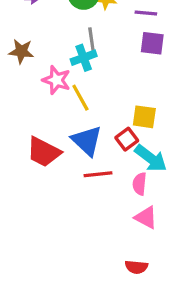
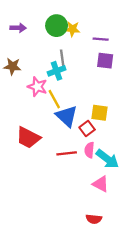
blue triangle: (87, 141) -> (67, 116), moved
cyan arrow: (151, 158) -> (107, 159), moved
pink semicircle: (140, 184) -> (89, 150), moved

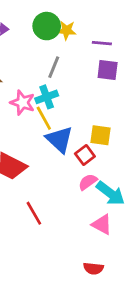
gray line: (62, 58) -> (54, 67), turned 30
cyan cross: (57, 71) -> (47, 97), moved
pink semicircle: (89, 150) -> (88, 182), turned 49
red line: (67, 153) -> (34, 213), moved, turned 66

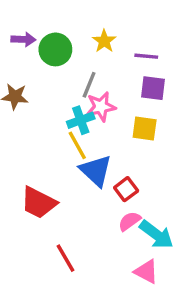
green circle: (47, 26) -> (55, 49), moved
yellow star: (66, 30) -> (104, 41), turned 30
pink star: (23, 103) -> (101, 107), moved, turned -30
yellow square: (101, 135) -> (145, 129), moved

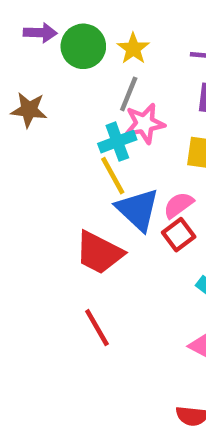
yellow star: (104, 41) -> (133, 49), moved
red trapezoid: (39, 203) -> (99, 253), moved
pink semicircle: (129, 221) -> (179, 205), moved

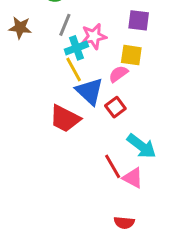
gray line: (129, 94) -> (65, 25), moved
pink semicircle: (179, 205) -> (118, 74), moved
red line: (97, 328) -> (113, 166), moved

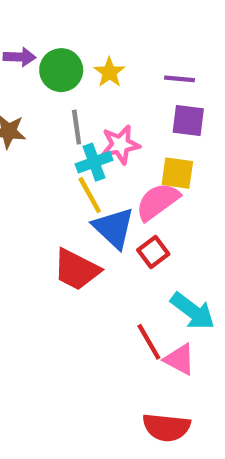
gray line: (65, 25) -> (77, 127), turned -30
pink semicircle: (118, 74) -> (158, 202), size x1.5
red semicircle: (124, 223) -> (166, 427), size x1.5

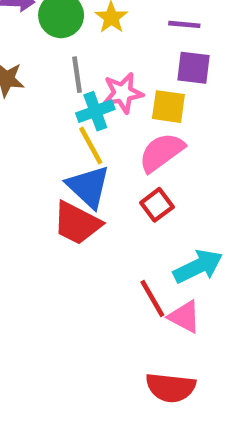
yellow square: (177, 173) -> (168, 107), moved
blue triangle: (114, 228) -> (88, 187), moved
cyan arrow: (193, 311) -> (198, 266), turned -63

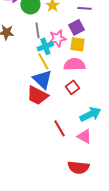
purple square: (194, 68) -> (76, 27), moved, turned -35
pink semicircle: (162, 152) -> (74, 64), turned 35
red line: (152, 298) -> (59, 128), moved

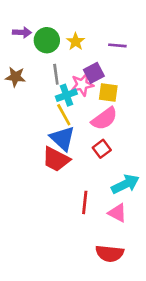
purple square: (76, 27) -> (94, 73), moved
pink semicircle: (74, 64) -> (104, 119), turned 145
red line: (59, 128) -> (85, 202), turned 36

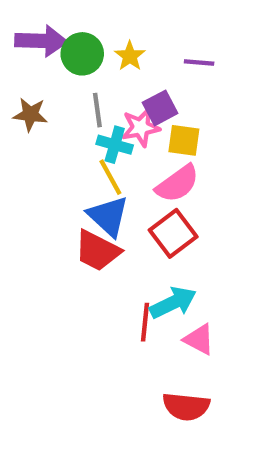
purple arrow: (22, 32) -> (41, 41), size x1.6
cyan cross: (66, 95) -> (115, 145), turned 36
red square: (102, 149) -> (173, 233), size x1.5
cyan arrow: (125, 184) -> (173, 303), moved

